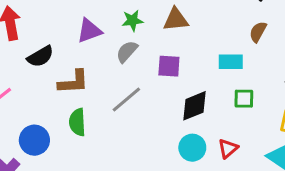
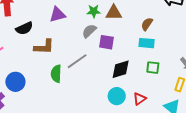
green star: (132, 21) -> (94, 11), moved
brown semicircle: (258, 32) -> (147, 24), moved
gray semicircle: (127, 52) -> (89, 31), moved
green semicircle: (77, 122) -> (56, 74), moved

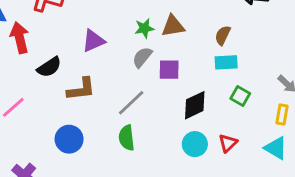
green square: (153, 68) -> (240, 96), turned 32
green semicircle: (56, 74) -> (127, 138), moved
blue circle: (15, 82) -> (69, 139), moved

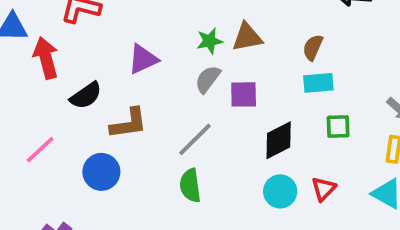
green square: (240, 96) -> (338, 127), turned -30
blue circle: (69, 139) -> (101, 172), moved

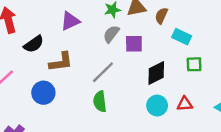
brown semicircle: (313, 47) -> (161, 16), moved
cyan rectangle: (318, 83) -> (182, 37), turned 30
red triangle: (324, 189) -> (185, 104), turned 42

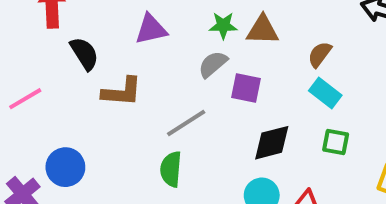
brown semicircle: (161, 16) -> (320, 54), moved
black semicircle: (34, 44) -> (84, 54), turned -100
blue circle: (43, 93) -> (65, 167), moved

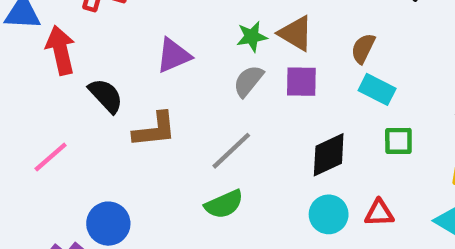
brown triangle: (263, 30) -> (296, 33), turned 40
purple square: (246, 88) -> (301, 82), moved
green semicircle: (171, 169) -> (224, 204), turned -108

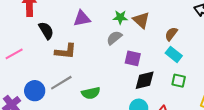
purple square: (301, 82) -> (133, 58), moved
gray line: (231, 151) -> (61, 83), moved

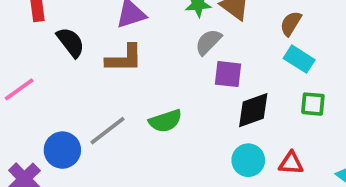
gray semicircle: (114, 38) -> (208, 42), moved
brown L-shape: (66, 51) -> (124, 58), moved
green semicircle: (91, 93) -> (165, 121), moved

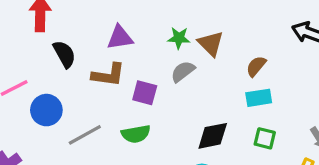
cyan rectangle: (299, 59) -> (259, 98), turned -50
purple square: (228, 74) -> (145, 93), moved
blue circle: (62, 150) -> (46, 110), moved

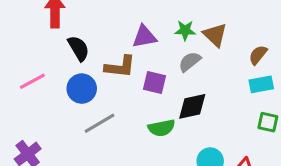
purple triangle: (120, 37) -> (144, 37), moved
blue circle: (46, 110) -> (82, 89), moved
green semicircle: (136, 134) -> (162, 128), moved
black diamond: (213, 136) -> (192, 106), moved

